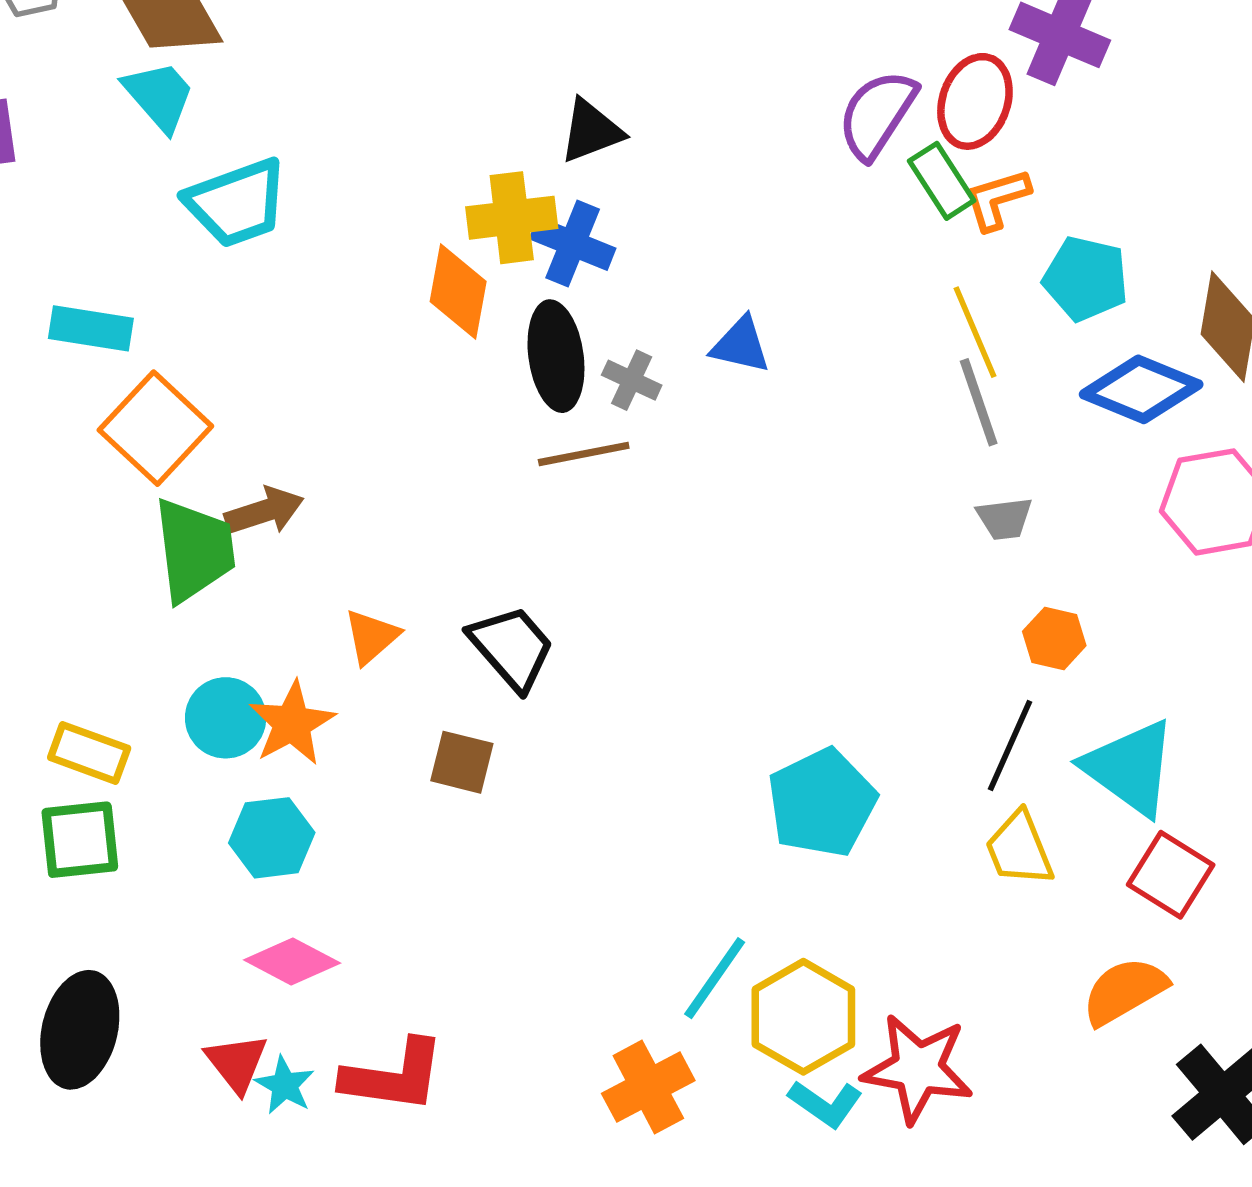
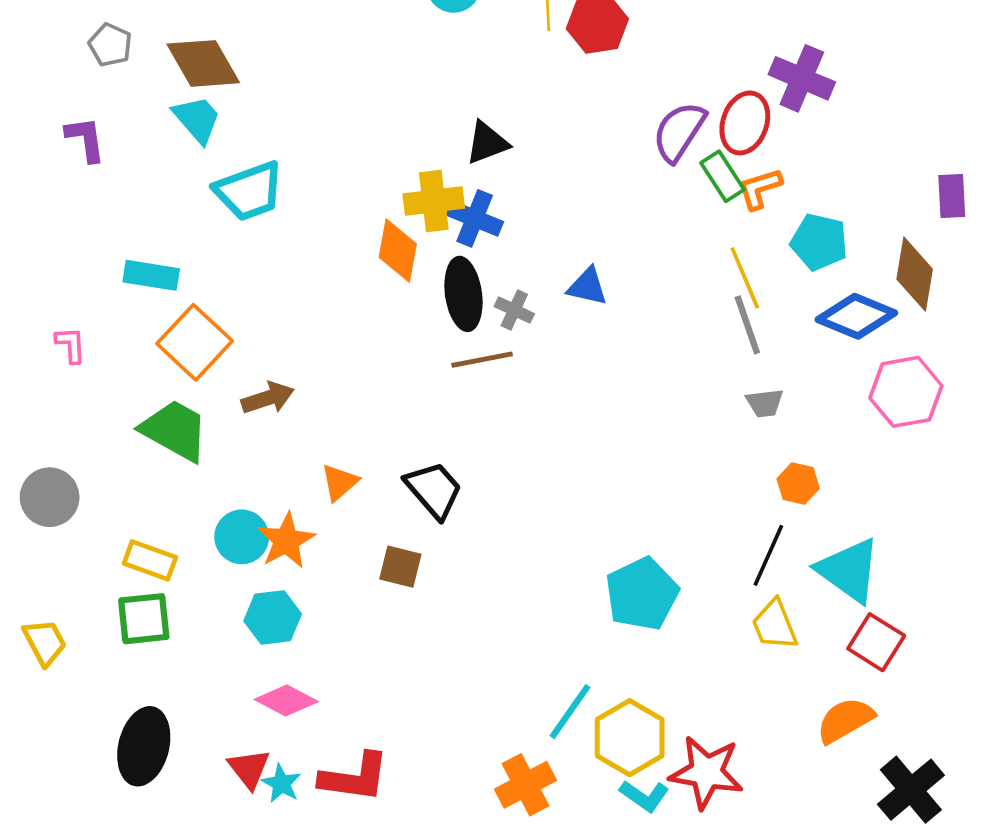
green trapezoid: (194, 550) -> (175, 430), moved, turned -54

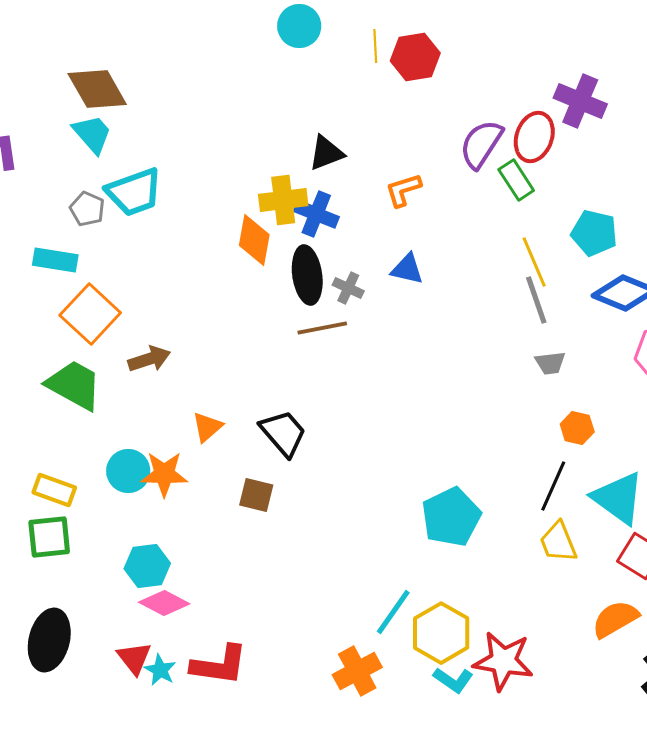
gray pentagon: (110, 45) -> (87, 209), moved
orange L-shape: (760, 189) -> (403, 190), moved
orange star: (286, 541) -> (164, 474), turned 30
cyan hexagon: (273, 617) -> (147, 566), moved

